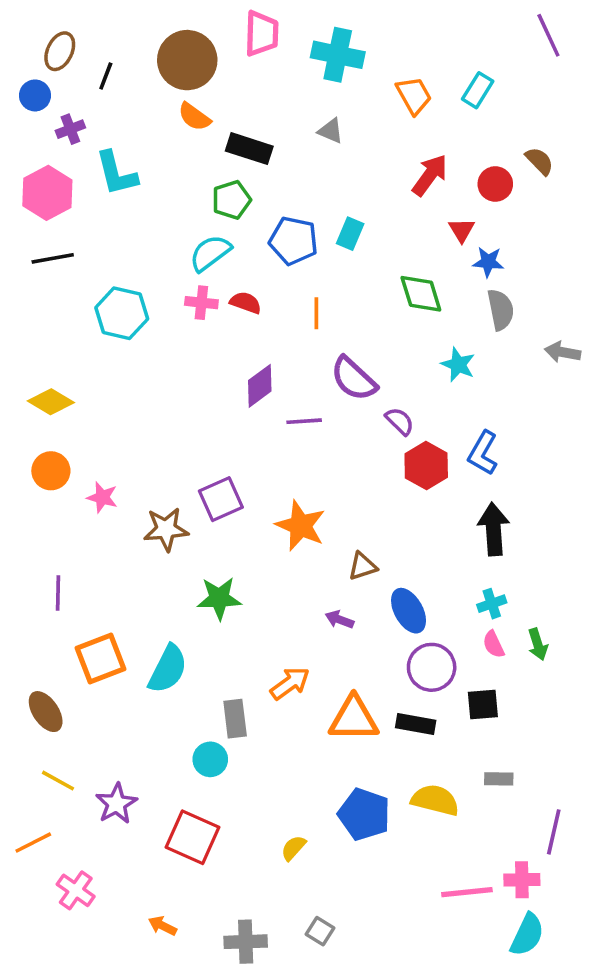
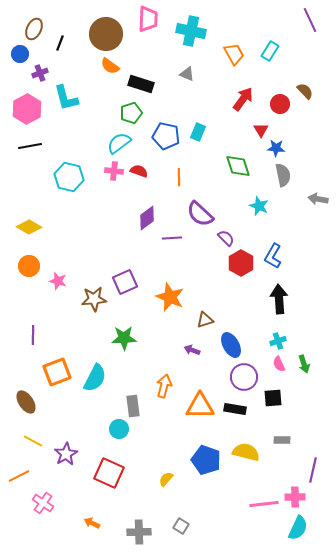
orange arrow: (290, 683) -> (164, 386), turned -40

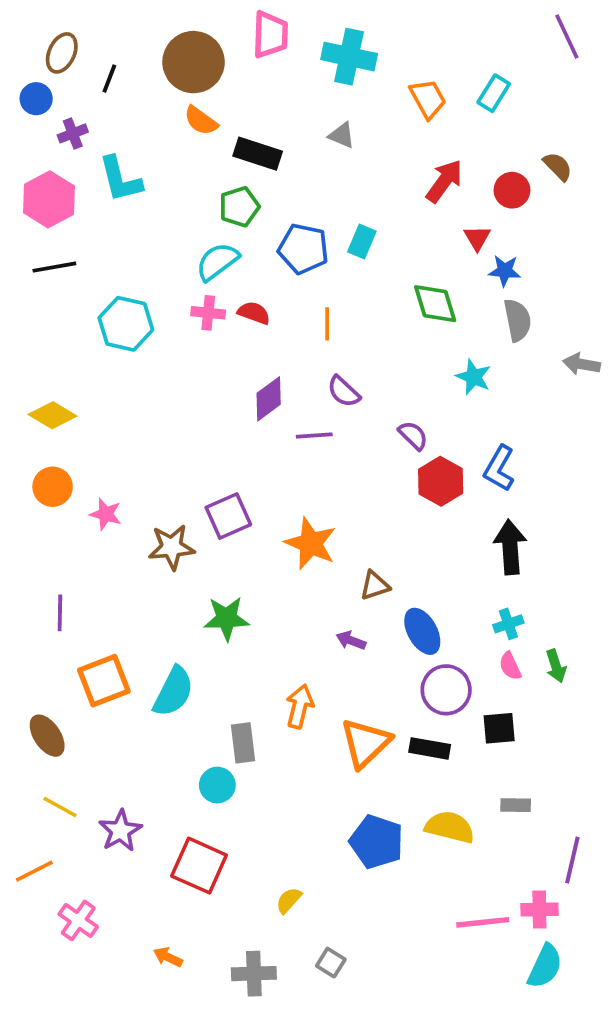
purple semicircle: (200, 214) -> (344, 392), moved, size x0.7
orange triangle: (200, 406) -> (366, 743), turned -44
yellow semicircle: (166, 479) -> (289, 900), moved

